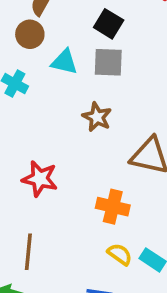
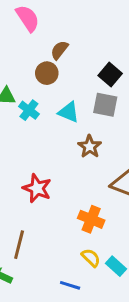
cyan triangle: (64, 62) -> (69, 112), moved

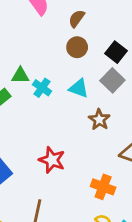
brown semicircle: (59, 50) -> (77, 19), moved
brown circle: (47, 73) -> (77, 47), moved
gray square: (105, 105) -> (112, 80), turned 35

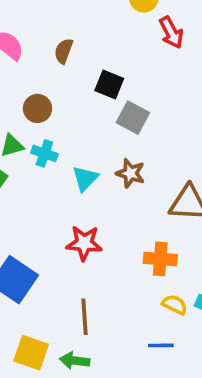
brown circle: (77, 47) -> (37, 108), moved
black square: (116, 52) -> (109, 84), moved
cyan triangle: (79, 88) -> (85, 178), moved, turned -50

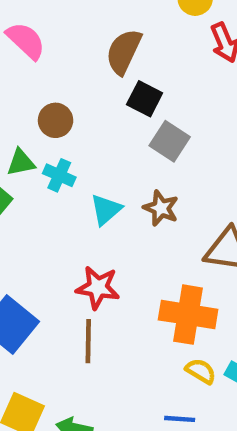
brown semicircle: (64, 51) -> (124, 52), moved, size x1.5
orange cross: (160, 259) -> (188, 315), size x1.4
brown line: (84, 317) -> (88, 341), moved

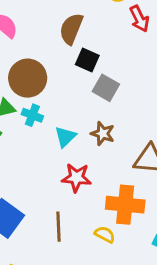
brown circle: (56, 120) -> (28, 78), size x1.6
red star: (98, 288) -> (76, 178), moved
yellow semicircle: (201, 371) -> (105, 234), moved

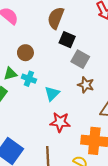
brown circle: (28, 78) -> (25, 53), size x0.6
brown star: (103, 134) -> (86, 85), moved

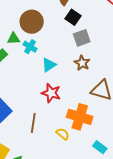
brown circle: (25, 53) -> (32, 22), size x1.5
gray square: (80, 59) -> (82, 38), turned 30

